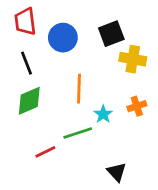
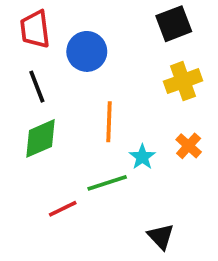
black square: (111, 34) -> (174, 24), moved
yellow cross: (133, 59) -> (183, 81), turned -30
orange cross: (137, 106) -> (189, 146), turned -30

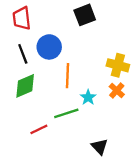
black square: (174, 24) -> (85, 15), moved
blue circle: (87, 51) -> (49, 47), moved
yellow cross: (183, 81) -> (118, 65), moved, turned 35

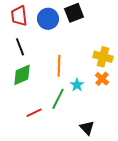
blue circle: (49, 47) -> (48, 19), moved
green line: (66, 113) -> (58, 99), turned -45

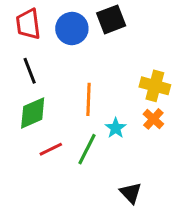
red line: (34, 113) -> (51, 149), moved

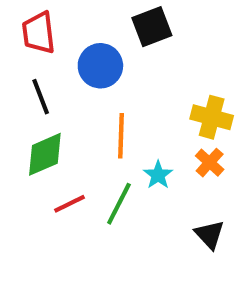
blue circle: (72, 29) -> (100, 66), moved
black triangle: (131, 193) -> (210, 235), moved

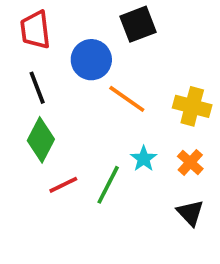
orange line: (121, 136) -> (127, 99), moved, turned -57
green diamond: (45, 154) -> (41, 140), turned -39
orange cross: (210, 163) -> (190, 162), moved

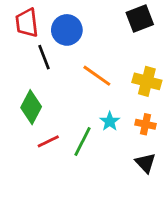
black square: (138, 24) -> (140, 19), moved
blue circle: (91, 60) -> (67, 30), moved
black line: (37, 88) -> (44, 57), moved
orange cross: (190, 162) -> (145, 124), turned -30

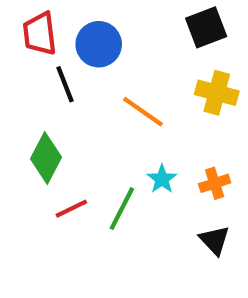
yellow cross: (147, 81) -> (217, 93), moved
orange cross: (145, 124) -> (215, 183), turned -30

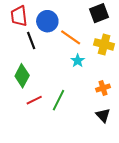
orange line: (143, 112) -> (71, 37), moved
cyan star: (162, 179) -> (78, 61), moved

